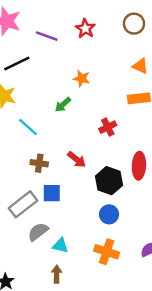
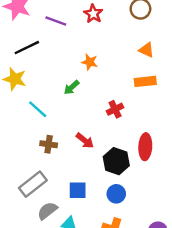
blue square: (52, 193) -> (78, 190), moved

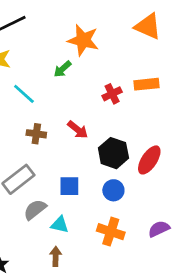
orange triangle: (146, 50) -> (148, 26), size x1.5
orange star: (90, 62) -> (83, 40), size x1.6
orange rectangle: (145, 81) -> (147, 84), moved
red ellipse: (145, 147) -> (149, 160), moved, turned 30

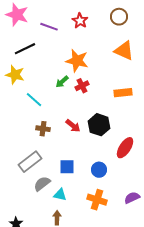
red cross: (112, 94) -> (82, 86), moved
black hexagon: (113, 153) -> (99, 125), moved

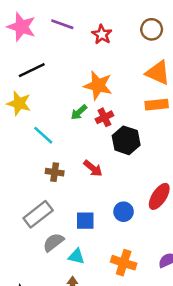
purple line: (49, 27) -> (62, 24), moved
orange rectangle: (123, 93) -> (157, 105), moved
black hexagon: (99, 125) -> (126, 140), moved
blue circle: (99, 170) -> (124, 212), moved

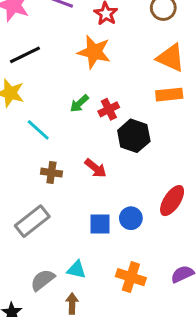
orange star: (98, 85) -> (94, 52), moved
blue square: (85, 221) -> (100, 224), moved
gray semicircle: (53, 242) -> (43, 280), moved

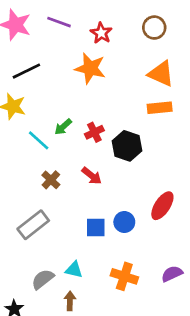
green arrow: (79, 103) -> (63, 127), moved
red cross: (109, 109) -> (94, 132), moved
brown cross: (51, 173) -> (51, 180), turned 36

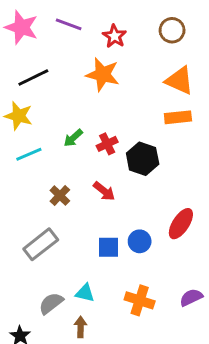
cyan line: (39, 140) -> (29, 154), moved, turned -65

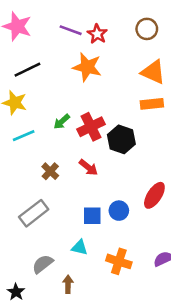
purple line: (69, 24) -> (71, 30), moved
red cross: (107, 144) -> (91, 127), size x1.5
cyan triangle: (85, 293) -> (79, 247), moved

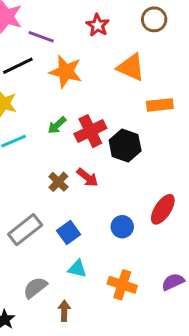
purple line: (71, 30) -> (41, 37), moved
orange star: (87, 67) -> (66, 72), moved
orange triangle: (153, 72) -> (131, 67), moved
brown cross: (50, 171) -> (58, 182), moved
blue square: (92, 216) -> (69, 233), moved, turned -36

